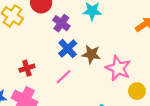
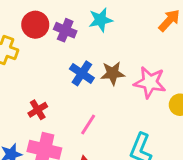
purple cross: (61, 23) -> (65, 30), moved
pink line: (63, 77) -> (88, 125), moved

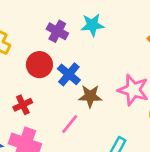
red circle: (35, 25) -> (39, 65), moved
brown star: (113, 73) -> (90, 96), moved

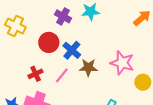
pink line: (70, 124) -> (62, 75), moved

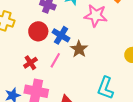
pink star: (122, 63) -> (96, 16), moved
brown star: (88, 67) -> (79, 49), turned -30

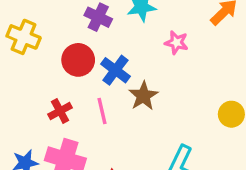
pink star: (96, 16) -> (176, 43), size x0.6
pink line: (55, 60) -> (102, 111), turned -49

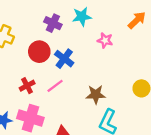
brown star: (143, 96) -> (96, 94), moved, turned 30
pink line: (102, 111) -> (55, 86), turned 66

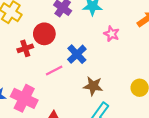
blue cross: (64, 59) -> (77, 54), moved
red cross: (27, 86) -> (25, 48), moved

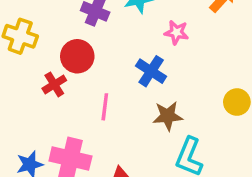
blue cross: (77, 54) -> (151, 71), moved
pink line: (54, 70) -> (105, 107), turned -42

